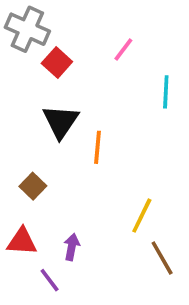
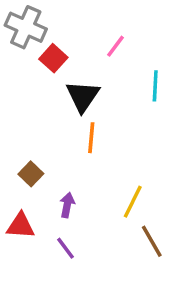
black triangle: (61, 121) -> (83, 96), moved
purple arrow: (72, 247) -> (67, 205), moved
purple line: (50, 280) -> (65, 248), moved

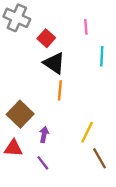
pink line: (115, 46) -> (86, 27), moved, turned -42
red square: (53, 58) -> (46, 38), moved
black triangle: (83, 96) -> (54, 63), turned -30
brown square: (31, 174) -> (20, 114), size x1.6

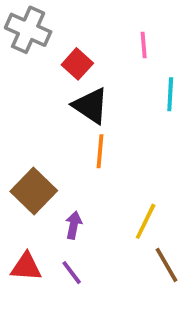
red triangle: (13, 148) -> (26, 267), moved

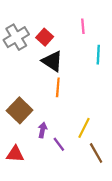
gray cross: (28, 30) -> (16, 37), moved, turned 35
purple line: (72, 273) -> (59, 144), moved

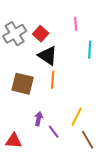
brown square: (20, 110) -> (23, 84), moved, turned -30

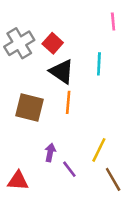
pink line: (76, 24) -> (113, 21), moved
cyan line: (90, 50) -> (99, 64), moved

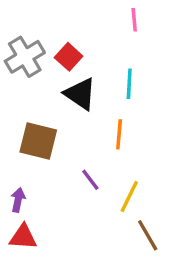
pink line: (113, 21) -> (134, 20), moved
orange line: (68, 102) -> (119, 134), moved
purple arrow: (50, 152) -> (18, 200), moved
purple line: (69, 169) -> (90, 180), moved

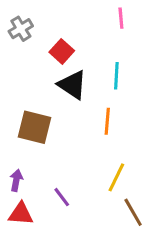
gray cross: (25, 57) -> (21, 29), moved, size x0.7
purple line: (90, 180) -> (62, 197), moved

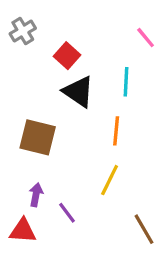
pink line: (121, 18) -> (146, 38), moved, turned -35
yellow line: (116, 177) -> (110, 180), moved
purple arrow: (16, 180) -> (36, 195), moved

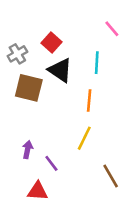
gray cross: (23, 31) -> (17, 54), moved
brown square: (38, 137) -> (29, 88), moved
red triangle: (23, 231) -> (38, 191), moved

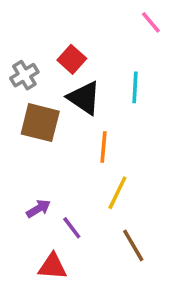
pink line: (112, 29) -> (151, 22), moved
orange line: (89, 100) -> (103, 147), moved
purple arrow: (28, 150) -> (38, 209), turned 48
brown line: (111, 176) -> (133, 245), moved

